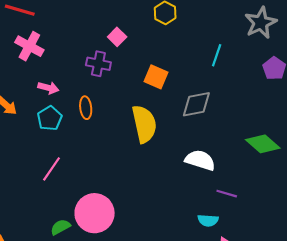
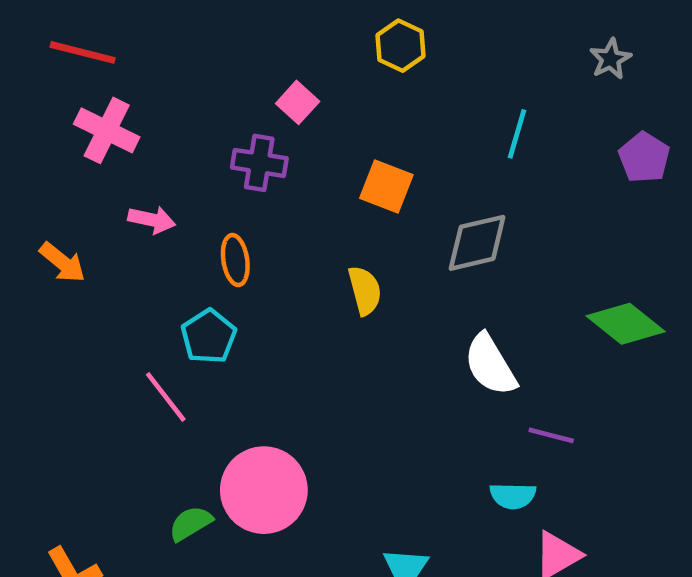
gray star: (261, 23) -> (610, 59), size x0.6
cyan pentagon: (50, 118) -> (209, 336), moved
yellow semicircle: (144, 124) -> (365, 290), size x0.6
white semicircle: (200, 160) -> (490, 365), turned -136
pink line: (51, 169) -> (166, 397), turned -70

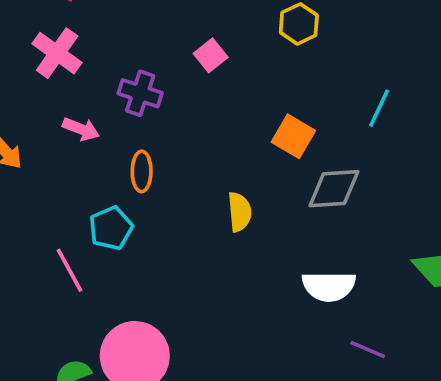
purple cross: (259, 163) -> (140, 93), moved
orange square: (386, 186) -> (293, 136), moved
white semicircle: (490, 365) -> (329, 286), turned -68

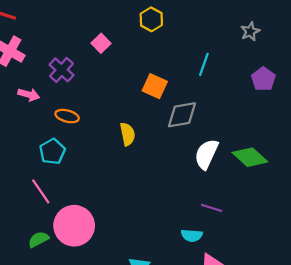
purple cross: (140, 93) -> (62, 70), turned 30
orange ellipse: (142, 171) -> (67, 116), turned -70
pink line: (69, 270) -> (41, 191), moved
white semicircle: (329, 286) -> (206, 154), moved, turned 120

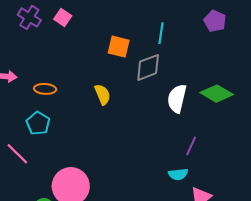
cyan line: (204, 64) -> (161, 33), moved
purple cross: (62, 70) -> (29, 17), moved
pink line: (41, 191) -> (17, 154), moved
purple line: (212, 208) -> (191, 146), turned -72

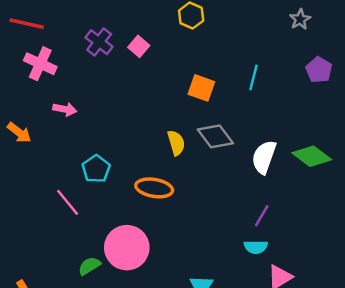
gray diamond: (148, 67) -> (215, 136), moved, turned 68
orange ellipse: (45, 89) -> (154, 188), moved, size x1.4
purple line: (191, 146) -> (262, 216), moved

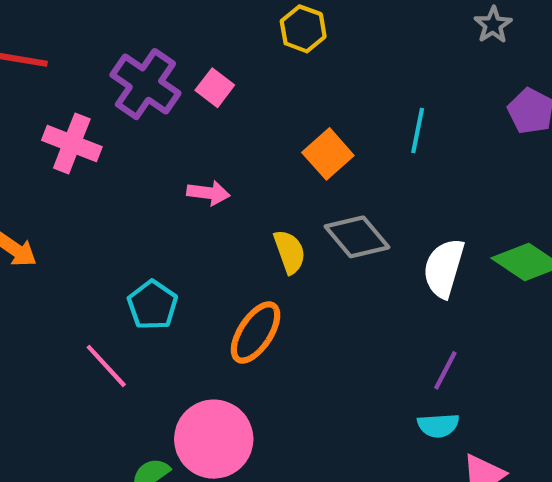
purple cross: (99, 42) -> (145, 84), size x1.4
pink cross: (40, 64) -> (72, 144), moved
orange square: (201, 88) -> (328, 154), turned 32
pink arrow: (65, 109) -> (208, 193), moved
orange ellipse: (154, 188) -> (256, 332), turned -63

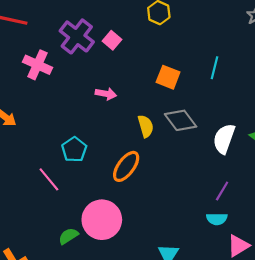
orange square: (328, 154) -> (168, 77), turned -30

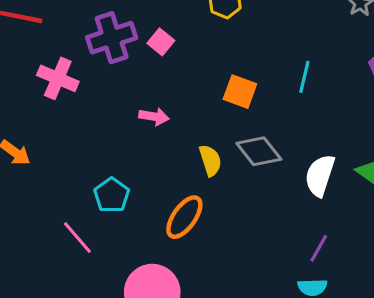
purple cross: (77, 36) -> (112, 38), turned 36

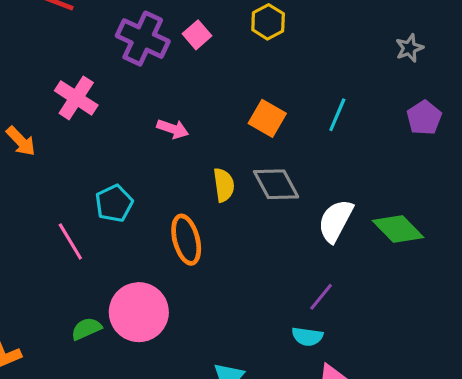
purple cross: (112, 38) -> (143, 39), turned 33
pink square: (161, 42) -> (197, 35), moved
pink cross: (58, 78) -> (76, 98), moved
orange ellipse: (184, 217) -> (186, 240), turned -60

